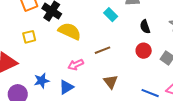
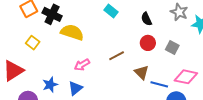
yellow square: (29, 37) -> (33, 43), turned -32
brown line: (103, 50) -> (117, 56), moved
brown triangle: (111, 82) -> (142, 72), moved

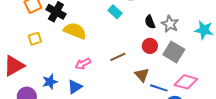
gray star: (179, 12) -> (170, 24), moved
yellow square: (33, 43) -> (35, 39), turned 32
gray square: (172, 48) -> (174, 52), size x1.5

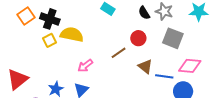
yellow square: (35, 39) -> (49, 40), moved
red circle: (150, 46) -> (138, 38), moved

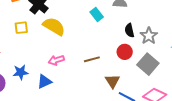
red circle: (138, 38) -> (125, 52), moved
yellow square: (49, 40) -> (21, 28), moved

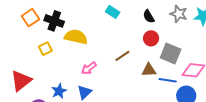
gray star: (149, 36) -> (179, 14), moved
gray square: (148, 64) -> (171, 54), moved
brown triangle: (112, 81) -> (149, 70), turned -42

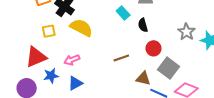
black semicircle: (149, 16) -> (143, 25), moved
pink arrow: (89, 68) -> (72, 60), moved
red triangle: (21, 81) -> (36, 57), moved

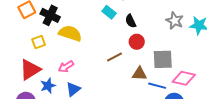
red circle: (153, 48) -> (137, 42), moved
gray square: (168, 68) -> (163, 59), turned -30

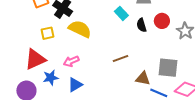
red circle: (137, 42) -> (162, 21), moved

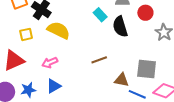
red circle: (162, 21) -> (145, 13), moved
black semicircle: (141, 25) -> (120, 27), size x1.5
blue star: (51, 78) -> (28, 90), moved

